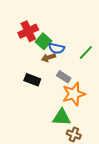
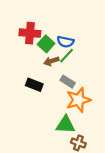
red cross: (28, 31) -> (30, 33), turned 30
blue semicircle: (57, 48) -> (65, 42), moved
green line: (86, 52) -> (67, 56), moved

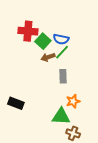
gray rectangle: (68, 82) -> (63, 76), turned 56
black rectangle: (34, 85) -> (16, 103), moved
orange star: (78, 100) -> (73, 101), moved, size x0.6

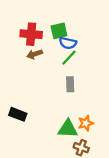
green square: (43, 41) -> (59, 31), moved, turned 35
brown arrow: (48, 57) -> (34, 54), moved
orange star: (73, 101) -> (86, 123), moved

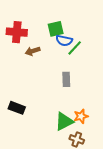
red cross: (31, 34) -> (17, 32), moved
green line: (69, 58) -> (75, 48), moved
green triangle: (68, 129) -> (64, 122), turned -30

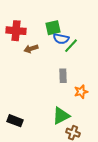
black rectangle: (17, 108) -> (15, 121), moved
orange star: (81, 116) -> (81, 92), moved

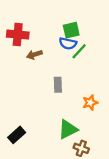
green square: (53, 28) -> (71, 30), moved
gray rectangle: (63, 76) -> (58, 85), moved
black rectangle: (15, 121) -> (17, 135), turned -63

